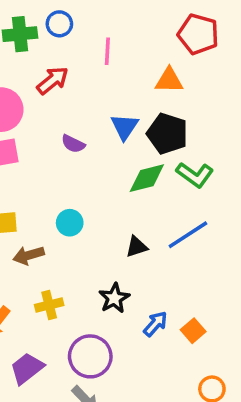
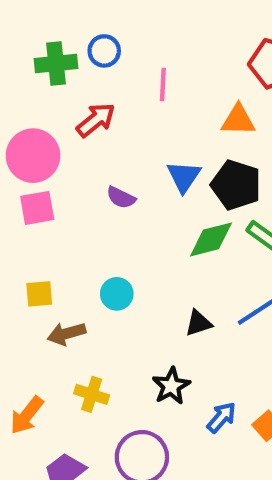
yellow cross: (49, 305) -> (92, 394), turned 32

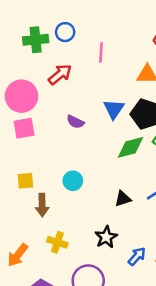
brown arrow: (66, 334) -> (42, 205), turned -75

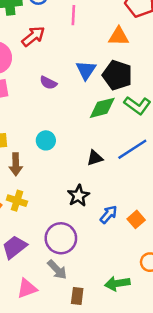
yellow cross: (57, 242) -> (17, 201), moved

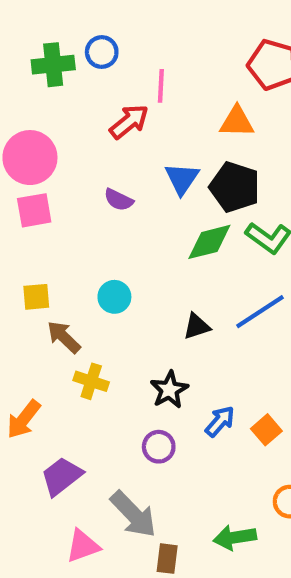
red arrow: (33, 36) -> (129, 122), moved
brown arrow: (16, 164) -> (64, 337), turned 135
yellow cross: (17, 201) -> (91, 381), moved
purple circle: (61, 238) -> (159, 447), moved, size x0.6
gray arrow: (57, 270) -> (133, 514), size x1.4

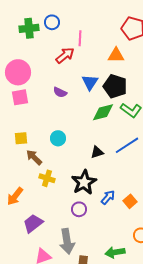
black star: (169, 390) -> (84, 182), size x1.4
gray arrow: (133, 514) -> (67, 241), turned 35

